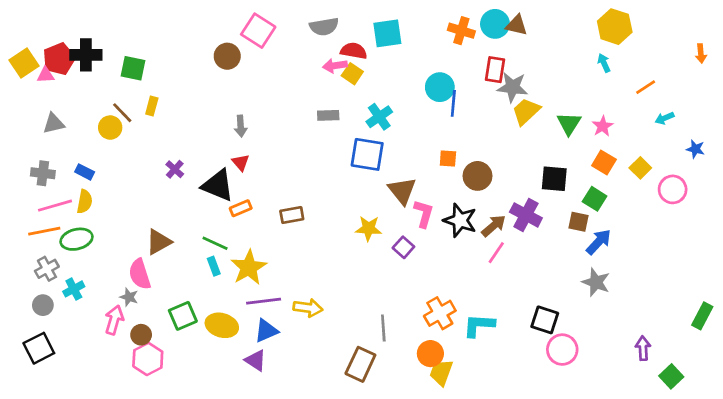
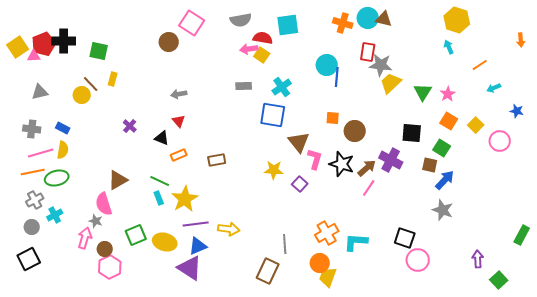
gray arrow: (241, 126) -> (179, 94), turned 84
black triangle: (218, 185) -> (162, 138), size x0.6
purple triangle: (255, 360) -> (190, 268), size x1.5

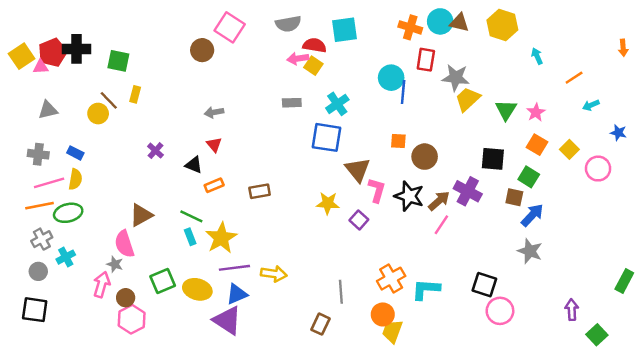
yellow hexagon: (457, 20) -> (502, 25), moved
red rectangle: (368, 52) -> (426, 60), moved
black square: (29, 259) -> (35, 310), turned 35
brown rectangle: (268, 271) -> (321, 324), size x0.7

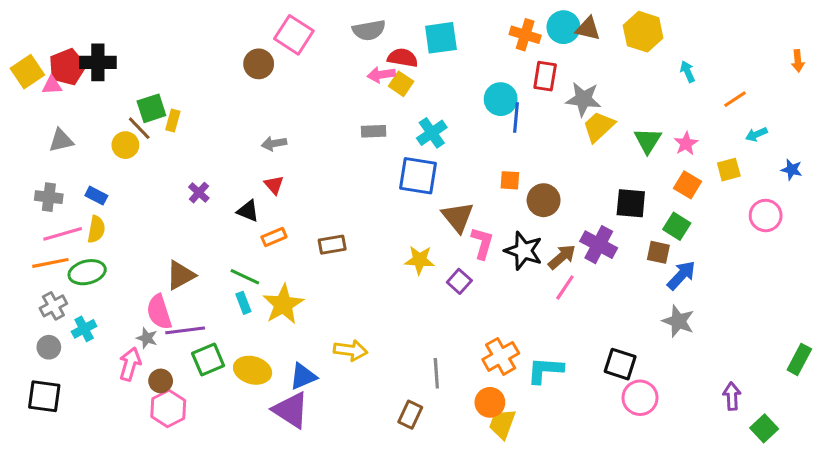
green square: (118, 61) -> (151, 108), moved, turned -30
yellow square: (569, 149) -> (729, 170), moved, turned 30
purple line: (234, 268) -> (185, 330), moved

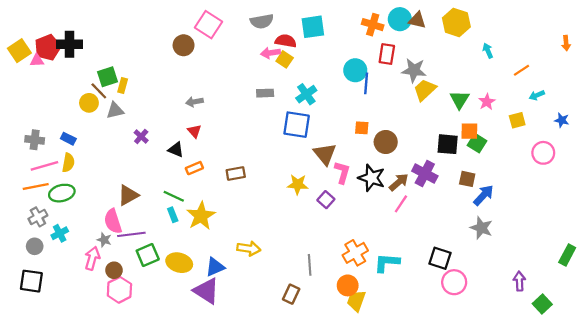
gray triangle: (61, 140) -> (115, 110), moved
orange square: (687, 185) -> (469, 131), moved, turned -30
green square: (677, 226) -> (477, 143), moved

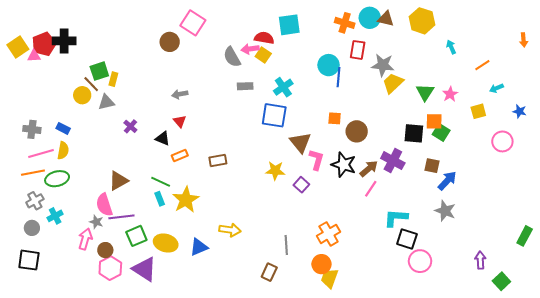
gray semicircle: (262, 21) -> (232, 57), moved, turned 70
cyan L-shape: (387, 263) -> (396, 218), moved
purple triangle: (206, 291) -> (145, 269), moved

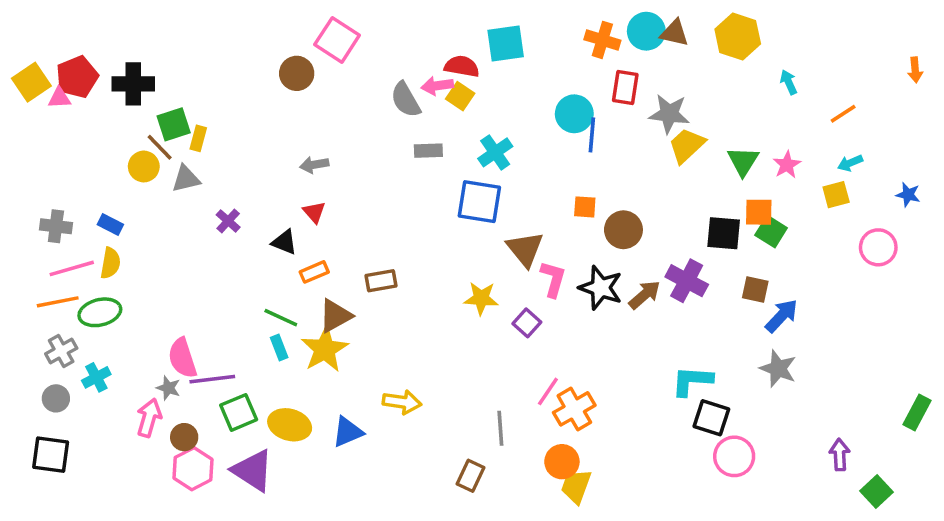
black cross: (64, 41) -> (133, 84), moved
cyan arrow: (496, 88) -> (850, 163), moved
brown triangle: (118, 181) -> (335, 316), moved
pink line: (371, 189) -> (548, 391), moved

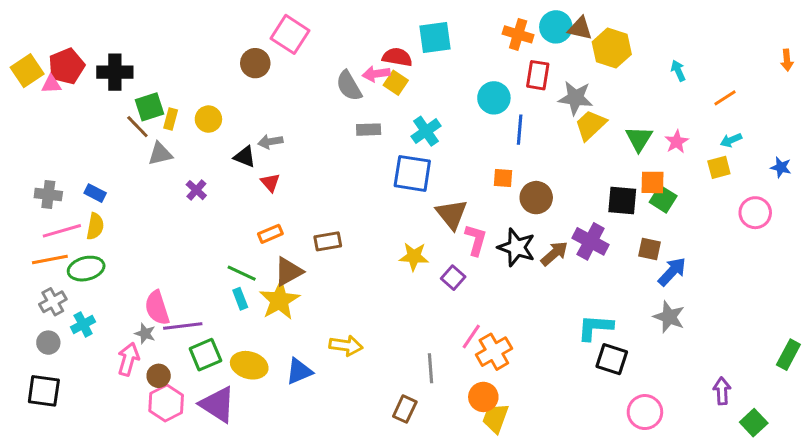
yellow hexagon: (738, 36) -> (612, 48), moved
blue line: (592, 135) -> (520, 130), moved
yellow circle: (144, 166) -> (208, 119), moved
black triangle: (284, 242) -> (245, 157), moved
pink circle: (734, 456) -> (645, 412), moved

